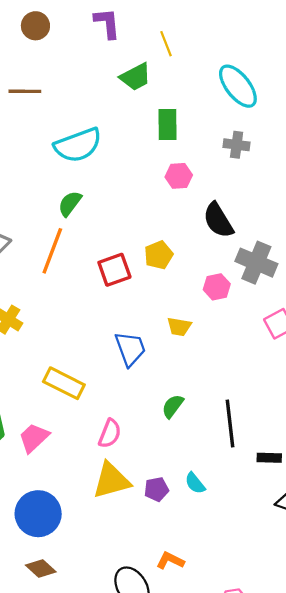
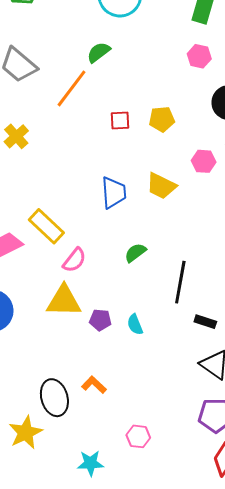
red square: (114, 270) -> (120, 121), size x0.7
yellow trapezoid: (179, 327) -> (161, 186), size x1.4
yellow rectangle: (64, 383) -> (46, 226), moved

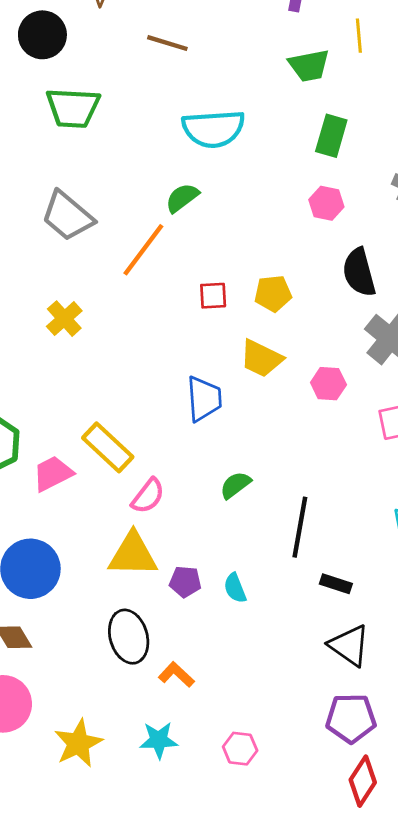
pink hexagon: (204, 161) -> (328, 384), moved
yellow trapezoid: (161, 186) -> (261, 358), moved
black ellipse: (54, 398) -> (129, 637), moved
cyan star: (90, 463) -> (159, 740), moved

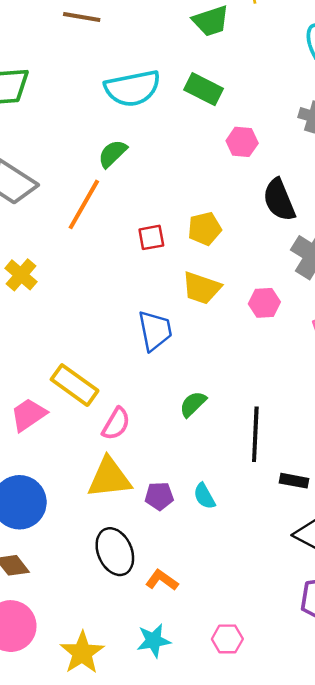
green rectangle: (331, 136) -> (204, 89), moved, turned -72

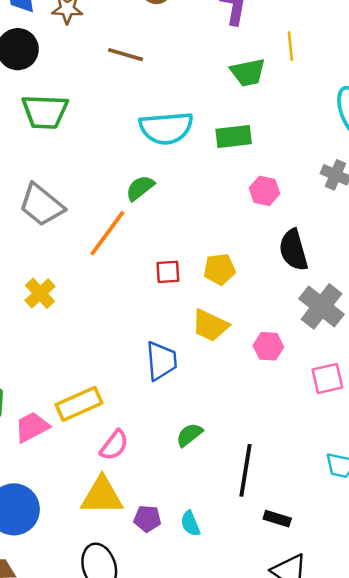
green rectangle: (204, 89) -> (234, 136), turned -40
yellow rectangle: (75, 385) -> (79, 404), turned -66

